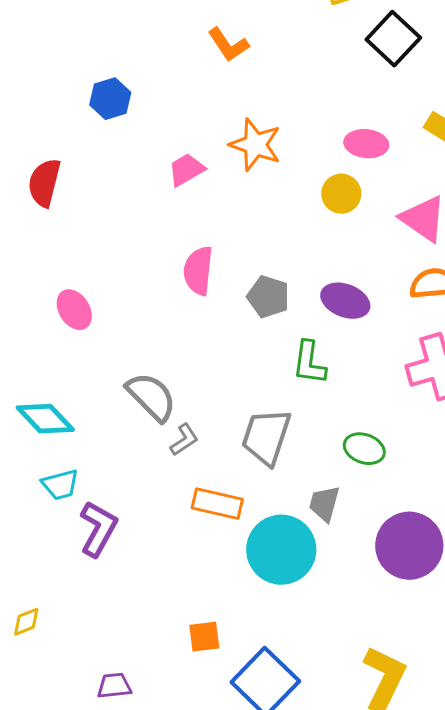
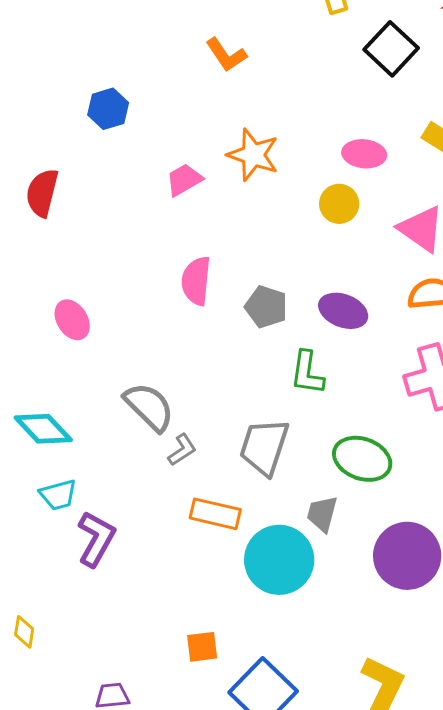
green ellipse: (364, 449) -> (362, 459), size x1.4
yellow diamond: (26, 622) -> (24, 632), turned -60

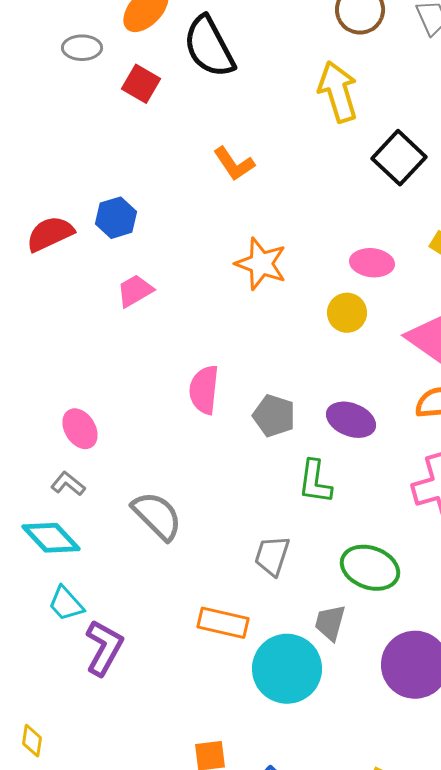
pink trapezoid: (184, 180) -> (135, 291), moved
red semicircle: (42, 193) -> (50, 234), moved, turned 51
gray trapezoid: (264, 447) -> (272, 556), size x0.7
gray L-shape: (182, 450) -> (68, 484), moved, turned -108
cyan trapezoid: (58, 495) -> (66, 604), turned 63

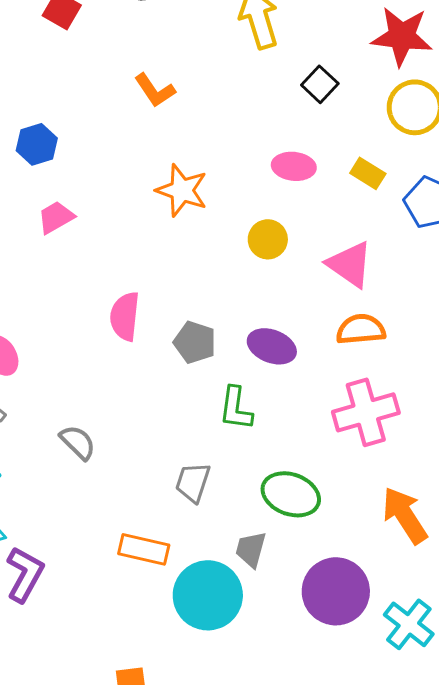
black square: (399, 158) -> (320, 84), size x0.7
pink ellipse: (372, 263) -> (294, 166), moved
gray semicircle: (157, 516) -> (78, 442), size x0.7

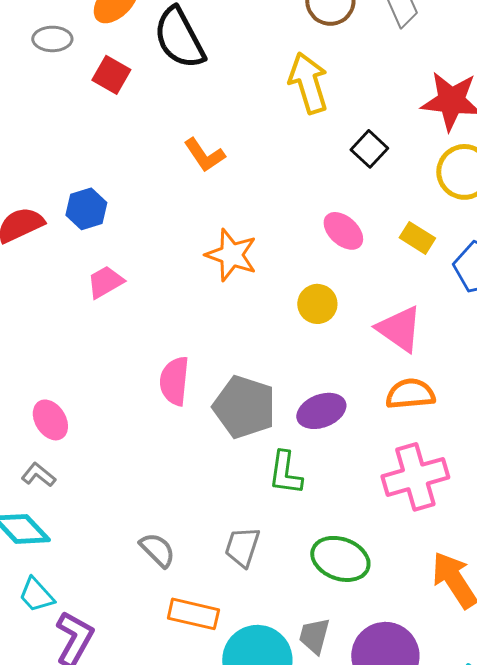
pink ellipse: (294, 166) -> (343, 231), turned 36
gray pentagon: (195, 342) -> (244, 407), size x1.5
purple ellipse: (272, 346) -> (321, 411), turned -42
gray semicircle: (78, 442) -> (157, 550), moved
gray trapezoid: (251, 549) -> (314, 636), moved

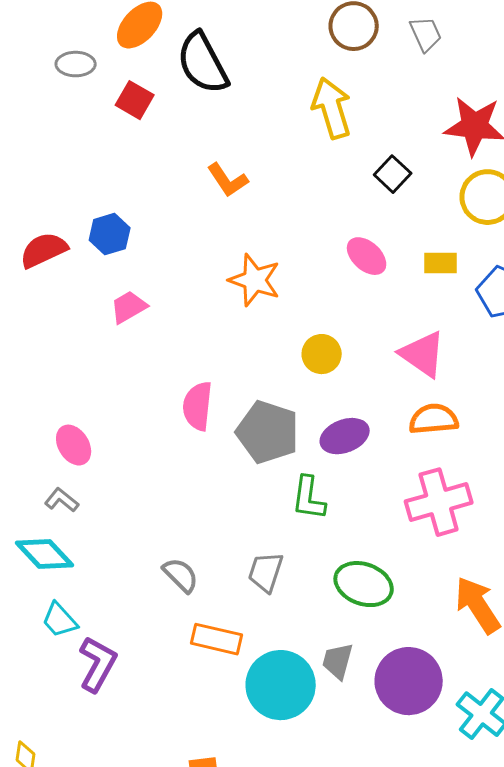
yellow rectangle: (417, 238) -> (441, 263), turned -32
yellow circle: (317, 304) -> (322, 354), moved

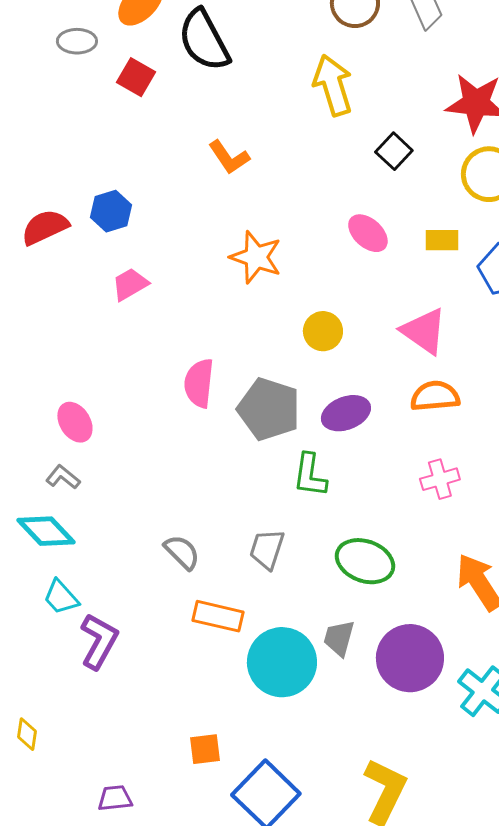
pink cross: (439, 502) -> (440, 479), size x0.6

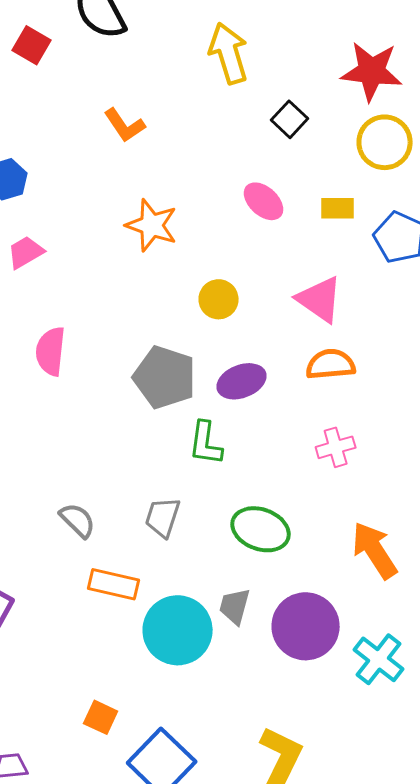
pink semicircle: (199, 383) -> (51, 351), moved
orange square: (205, 749) -> (101, 717), turned 32

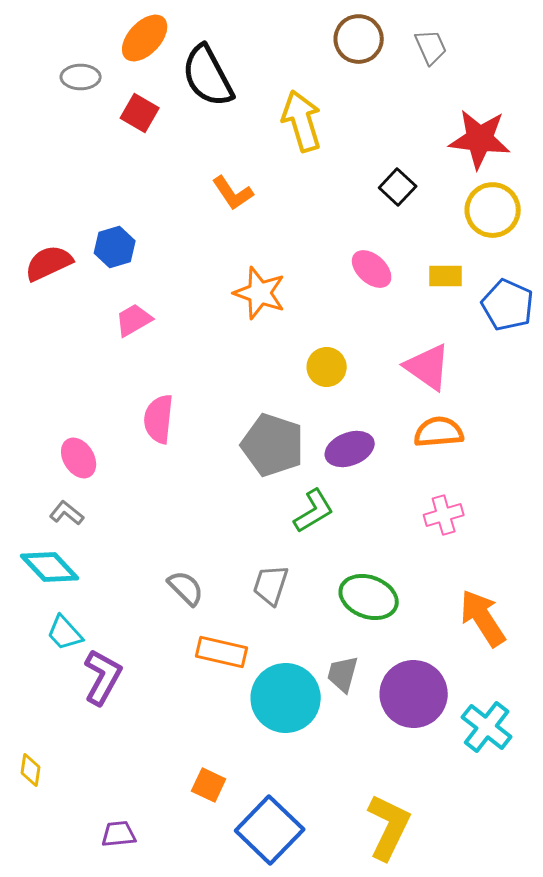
yellow arrow: (229, 53) -> (302, 121), moved
green L-shape: (206, 443) -> (314, 511), turned -129

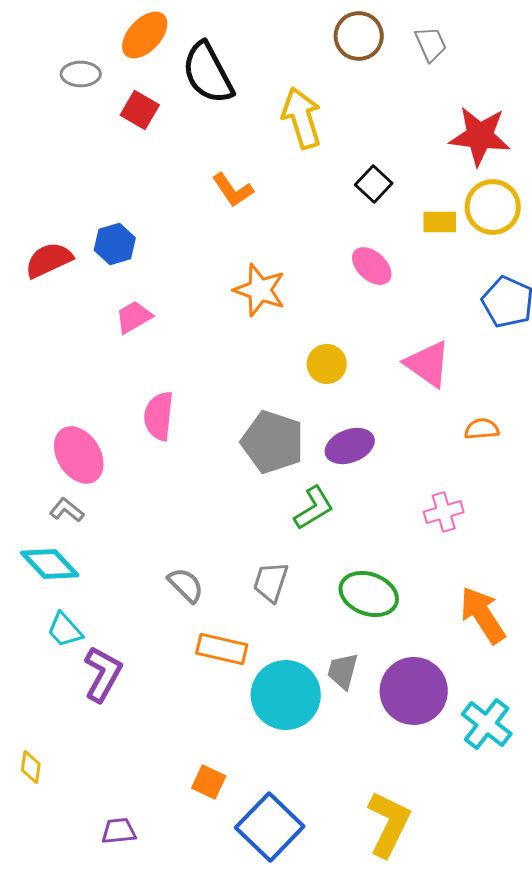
black square: (398, 187) -> (374, 184), moved
yellow rectangle: (446, 276) -> (440, 222), moved
orange semicircle: (439, 432) -> (482, 429), moved, size x0.7
pink ellipse: (79, 458) -> (79, 455), size x1.4

